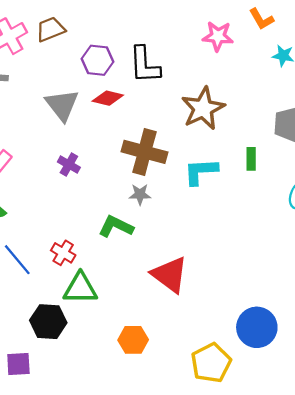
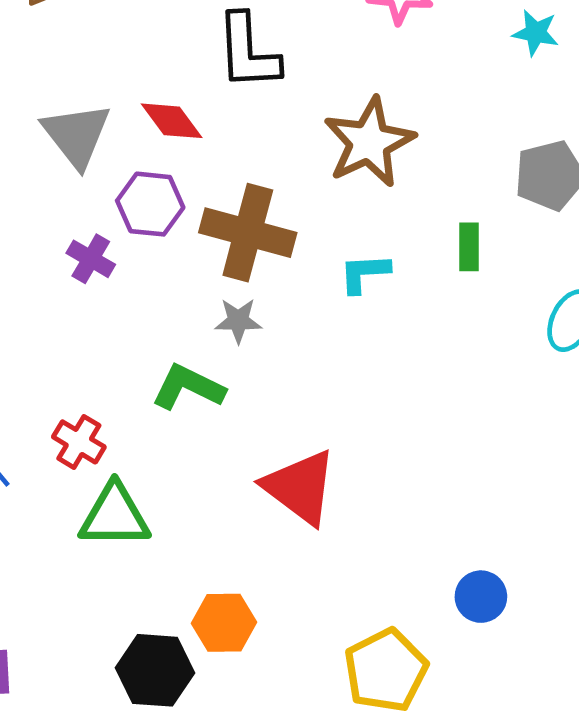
purple hexagon: (98, 60) -> (150, 204), moved
red diamond: (108, 98) -> (172, 121), turned 40
cyan L-shape: (201, 171) -> (364, 273), size x0.7
black hexagon: (48, 322) -> (155, 670), moved
blue circle: (257, 327) -> (481, 597), size x0.6

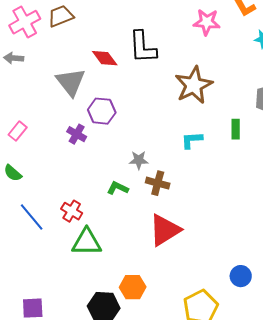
red diamond: (172, 121) -> (105, 58), moved
brown cross: (248, 233) -> (158, 183), moved, size x0.6
green L-shape: (188, 387) -> (118, 188), size x0.7
red triangle: (300, 487) -> (165, 230), turned 51

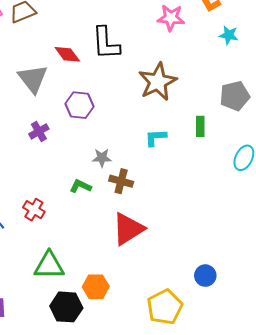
purple hexagon: (102, 111) -> (79, 105), moved
purple cross: (77, 134) -> (39, 131), turned 30
green triangle: (87, 242) -> (49, 265), moved

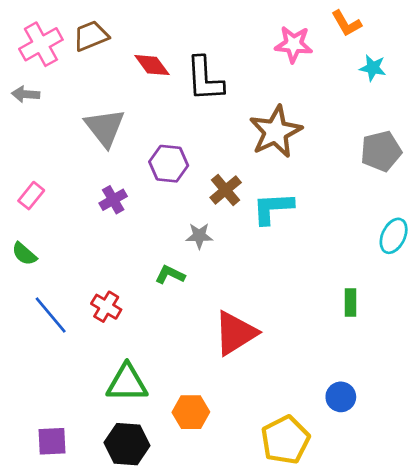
red diamond: (67, 54) -> (152, 65), moved
green rectangle: (200, 126) -> (351, 302), moved
cyan L-shape: (156, 138) -> (273, 208), size x1.4
brown cross: (121, 181) -> (226, 190), moved, turned 35
black hexagon: (66, 307) -> (127, 444), moved

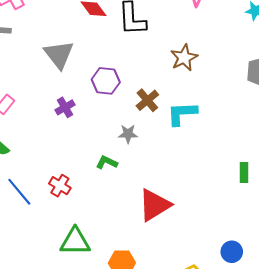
brown star: (276, 132) -> (184, 58), size x0.7
green rectangle: (351, 302) -> (244, 172), moved

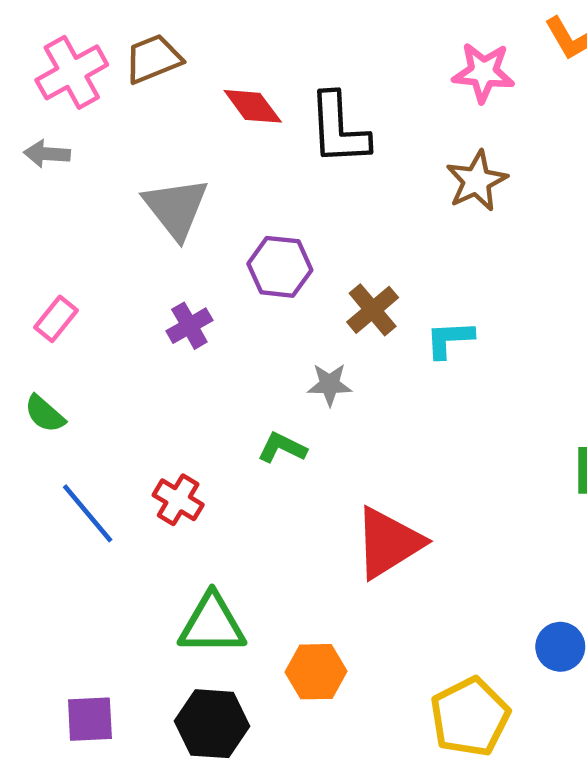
brown star: (184, 58) -> (477, 181), moved
cyan L-shape: (182, 114) -> (449, 339), size x0.7

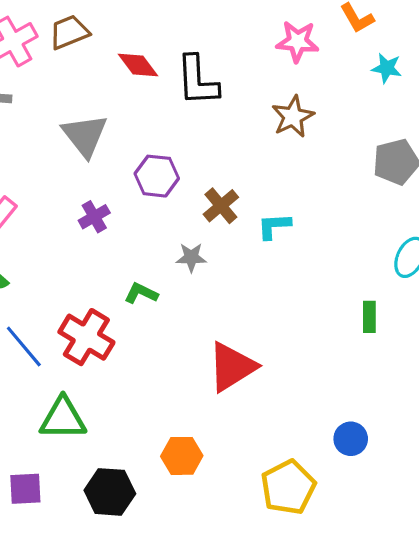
green L-shape: (282, 448) -> (141, 293), moved
red cross: (178, 500) -> (86, 337), size x1.6
green triangle: (212, 624) -> (63, 418), moved

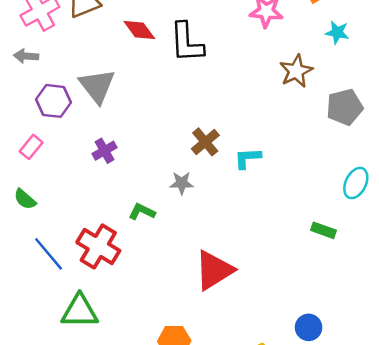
brown star: (293, 117) -> (296, 71), moved
purple hexagon: (157, 176) -> (53, 101), moved
green rectangle: (369, 317) -> (323, 230), turned -70

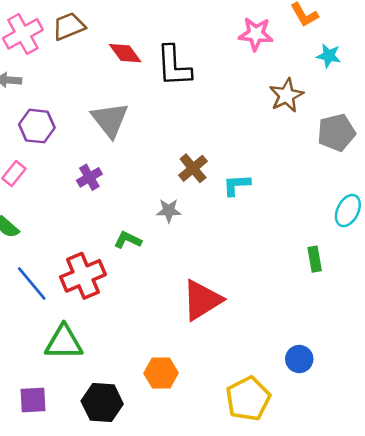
gray triangle: (97, 86) -> (110, 120), moved
green rectangle: (323, 230) -> (315, 259), turned 60
red cross: (98, 246) -> (83, 276), turned 36

